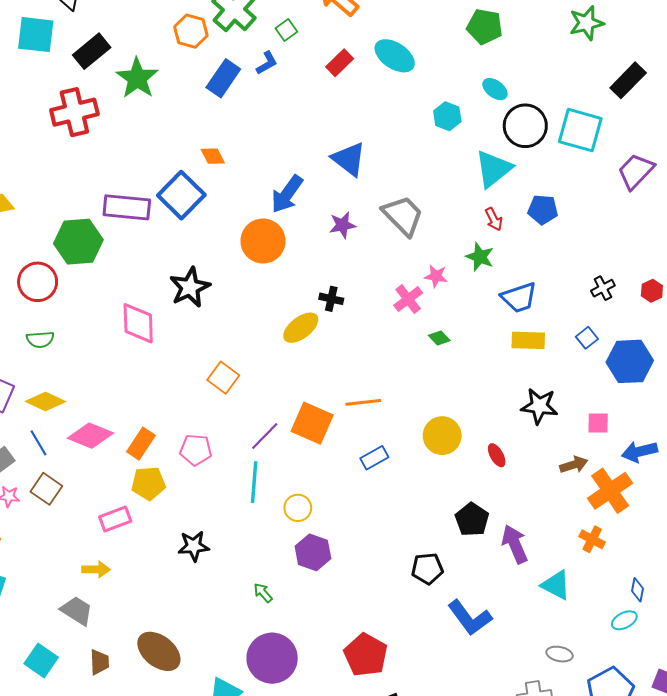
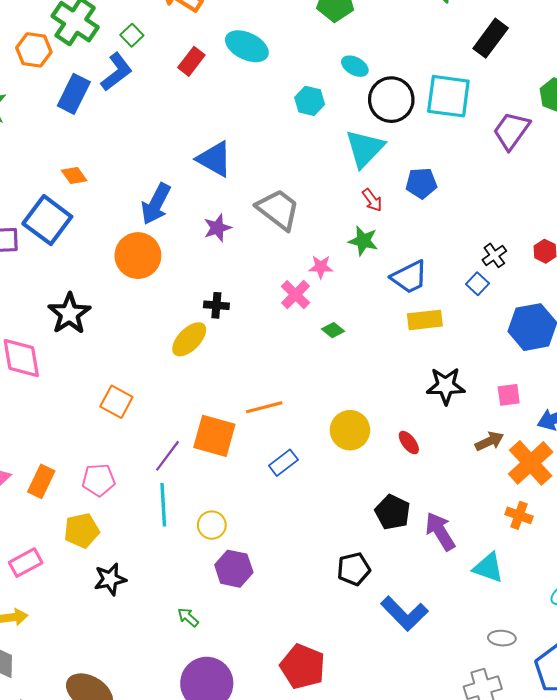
blue L-shape: (267, 63) -> (116, 72), size x1.5
blue square: (587, 338) -> (477, 284), moved
yellow pentagon: (148, 483) -> (82, 531), moved

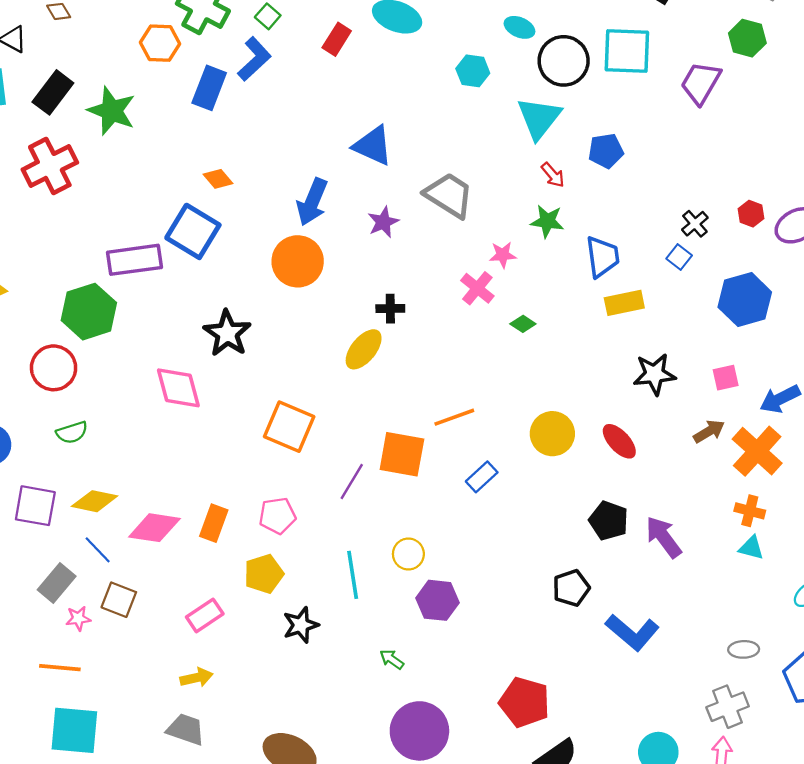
blue trapezoid: (409, 277) -> (602, 257), turned -66
orange square: (116, 402) -> (289, 427), size x1.4
red ellipse: (409, 443) -> (619, 441), size x1.4
cyan line: (163, 505) -> (353, 575), moved
cyan triangle: (488, 568) -> (751, 548), moved, size x0.7

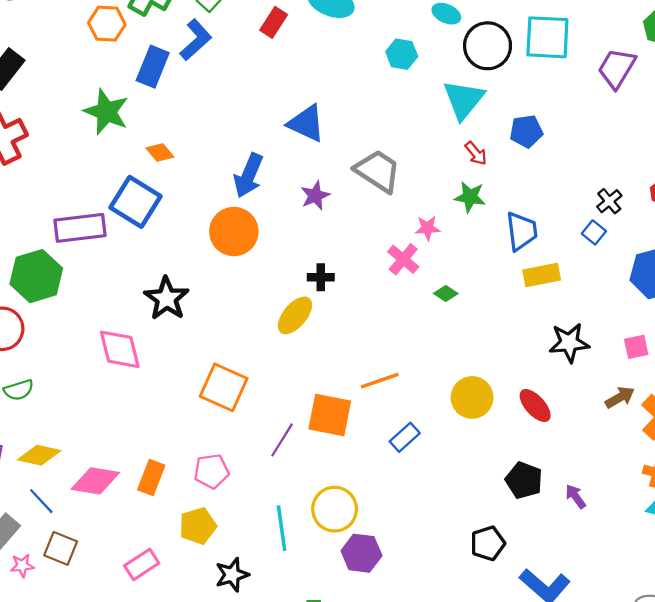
green star: (112, 111) -> (106, 112), moved
purple arrow: (664, 537) -> (576, 496), size x0.6
yellow circle: (408, 554) -> (335, 509), size x1.5

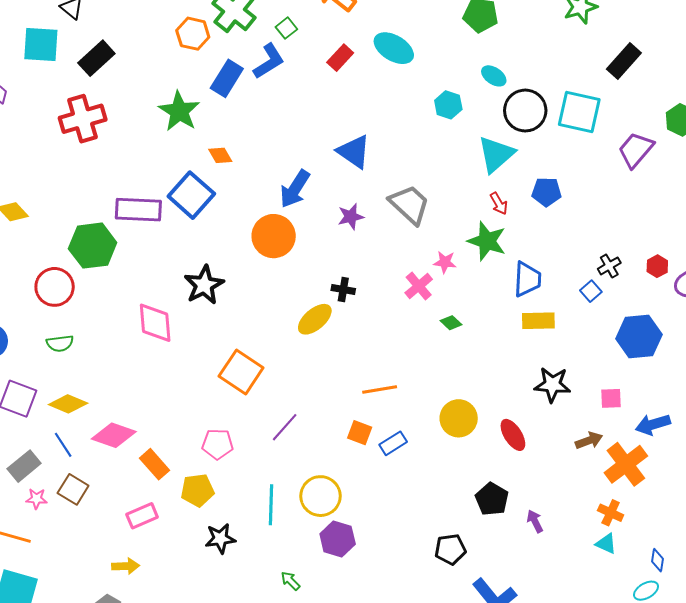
green star: (470, 197) -> (487, 241), size x1.4
orange square: (330, 415) -> (360, 433), moved, size x0.6
orange rectangle: (151, 477) -> (154, 464), moved, turned -72

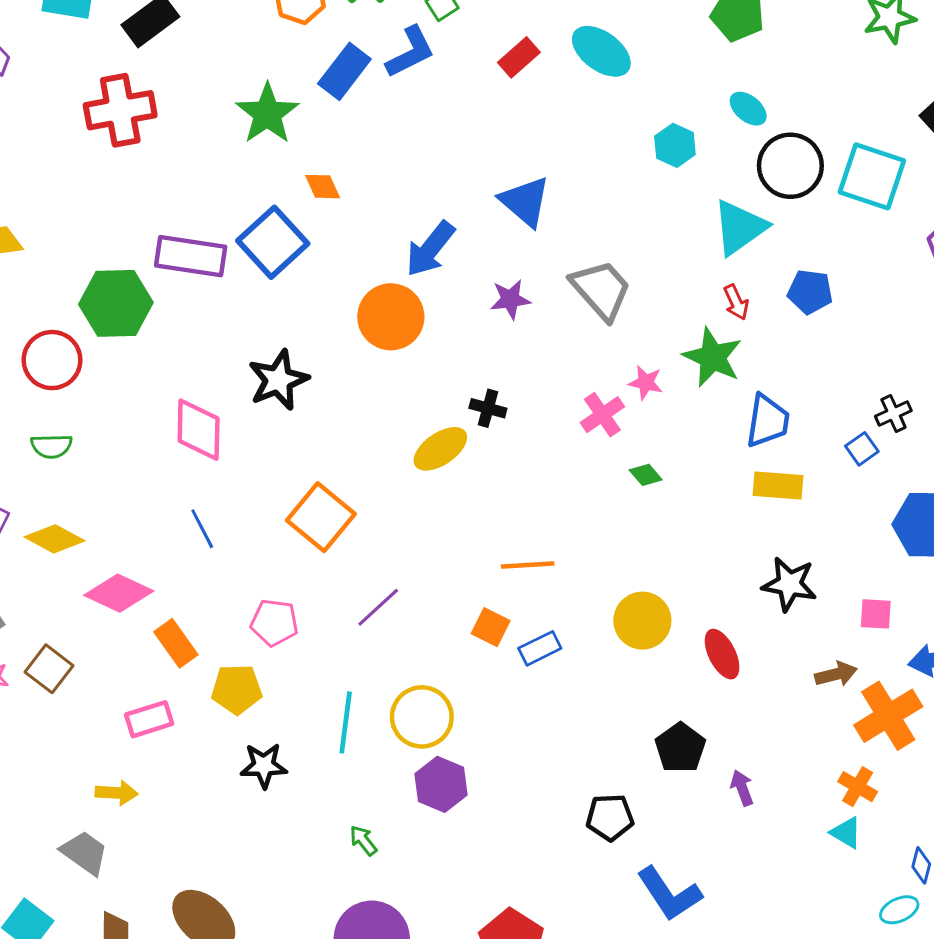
blue line: (63, 445) -> (202, 529), moved

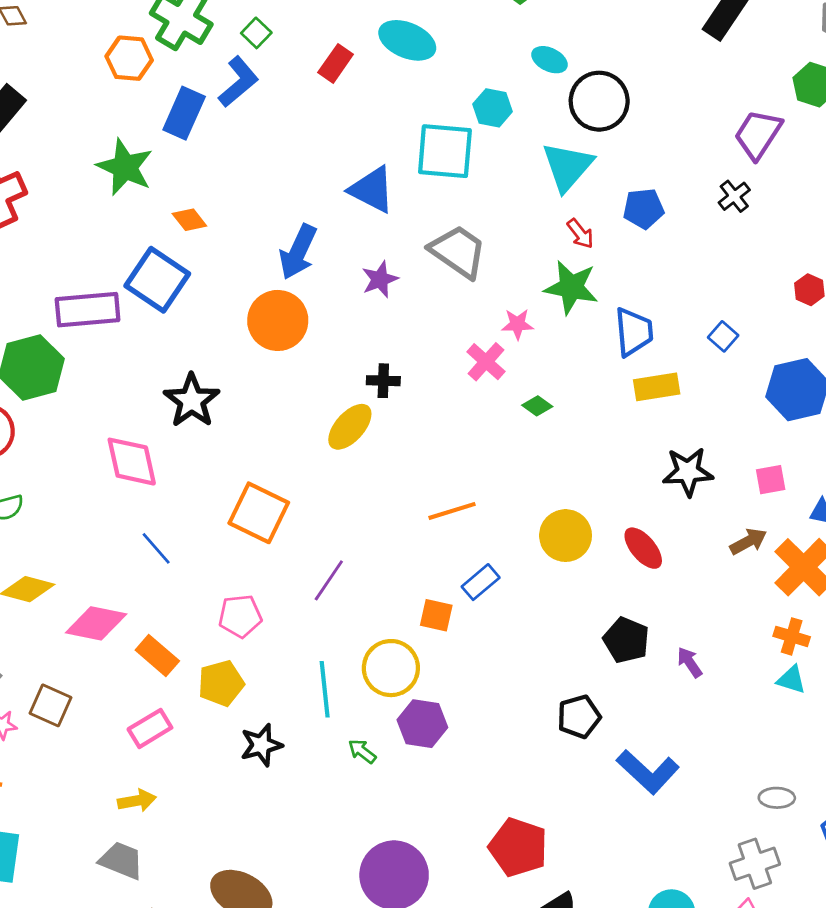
cyan square: (872, 176) -> (445, 151), moved
black cross: (893, 413) -> (734, 196), moved
orange square: (491, 627) -> (436, 615), moved
green arrow: (363, 840) -> (362, 751), moved

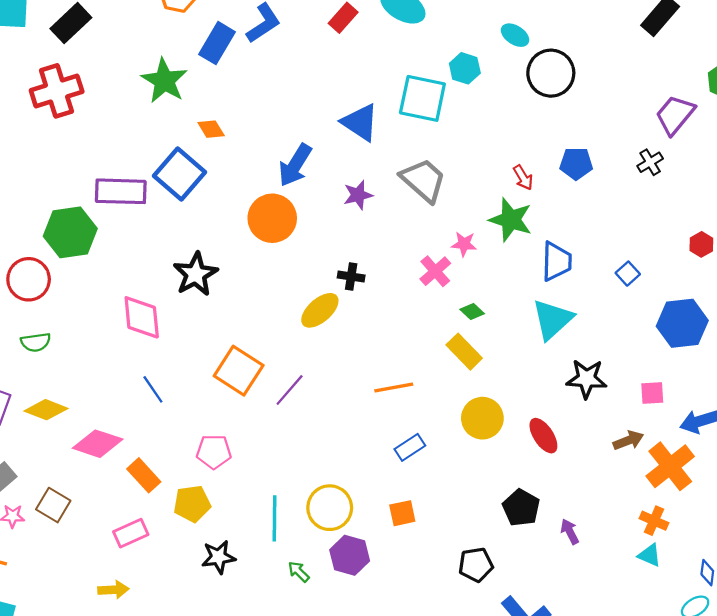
cyan triangle: (567, 167) -> (552, 319), moved
yellow rectangle: (657, 387) -> (464, 352), moved, turned 48
purple line: (329, 580) -> (290, 390), moved
orange square: (436, 615) -> (402, 513), moved, turned -32

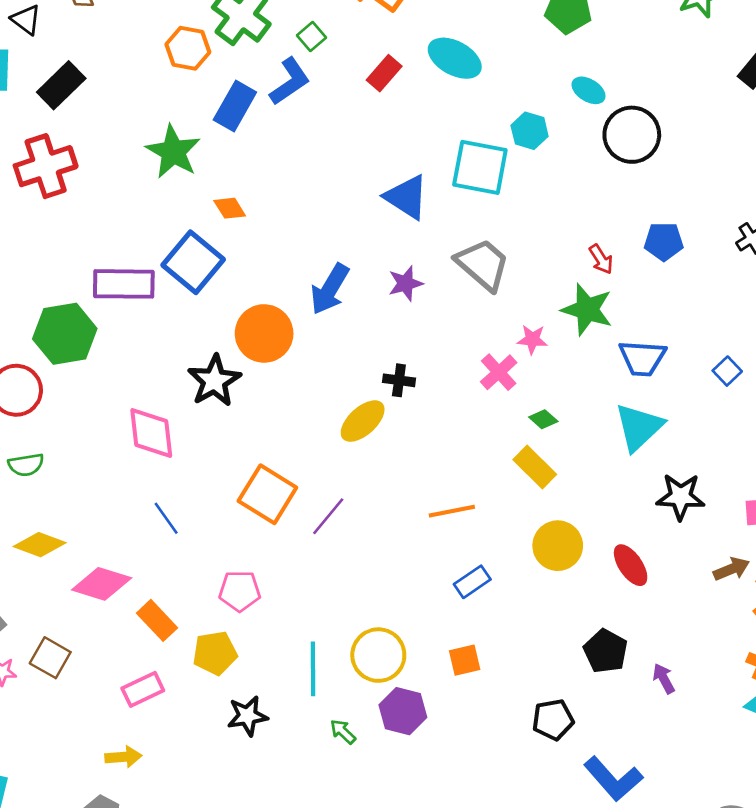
blue arrow: (295, 165) -> (330, 289), moved
orange circle: (272, 218) -> (264, 333), moved
blue trapezoid: (556, 261) -> (642, 358), turned 93

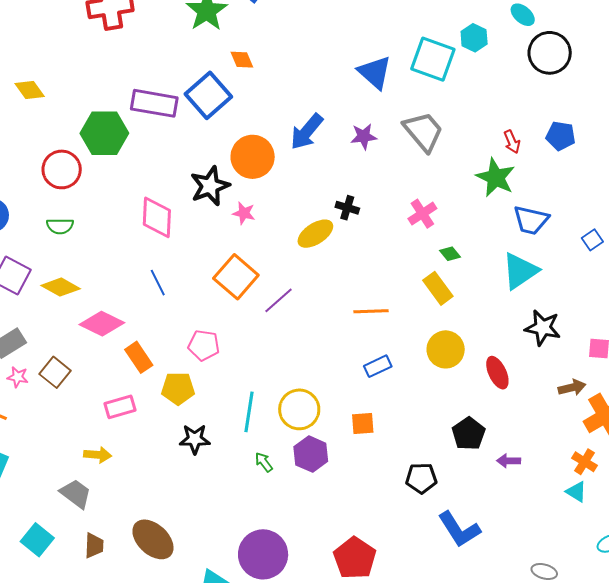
pink star: (532, 339) -> (244, 213), moved
purple arrow: (664, 678) -> (509, 461), turned -70

